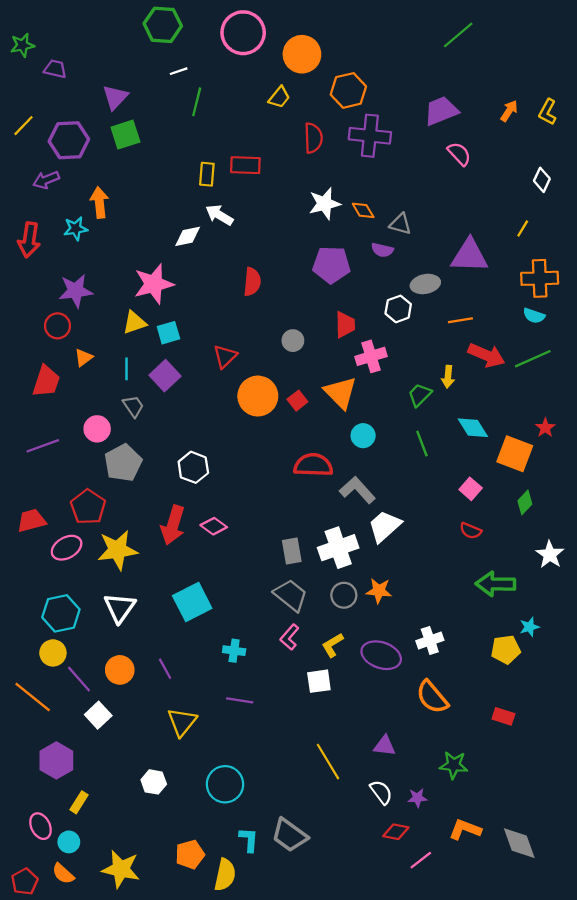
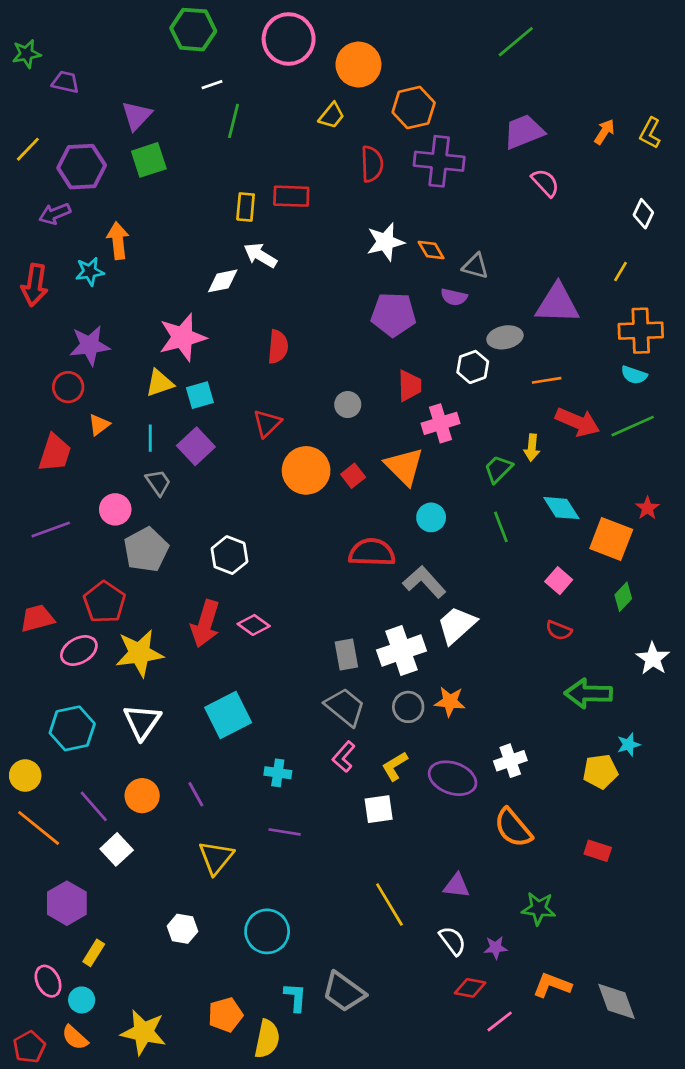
green line: (458, 35) -> (516, 42), moved
red semicircle: (252, 282) -> (278, 347), moved
yellow circle: (53, 653) -> (25, 775), moved

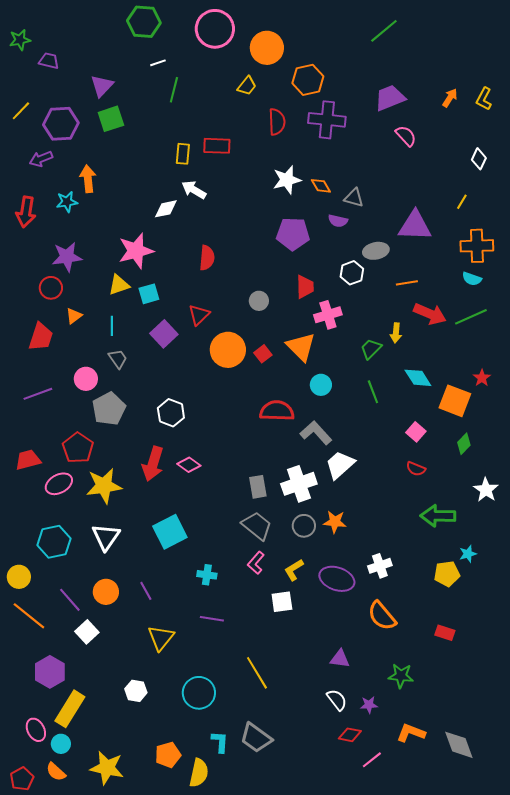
purple square: (196, 446) -> (164, 334), moved
yellow line: (389, 905) -> (257, 673), moved
yellow rectangle: (94, 953) -> (70, 709), size x1.8

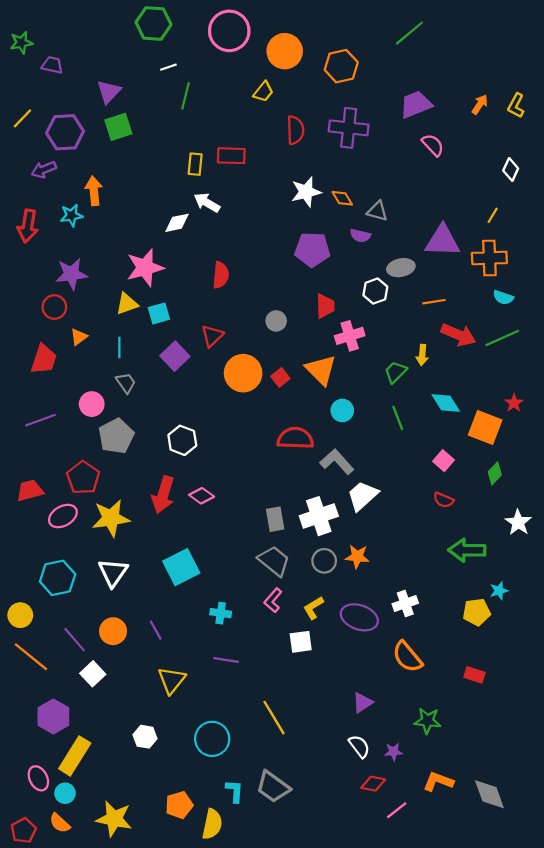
orange hexagon: (308, 80) -> (341, 66), moved
orange cross: (477, 246) -> (489, 258), moved
purple triangle: (340, 659) -> (363, 703), turned -40

